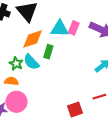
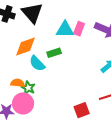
orange diamond: (33, 39) -> (25, 46), moved
green rectangle: (48, 52) -> (54, 53), turned 56
green star: (16, 64) -> (28, 88), moved

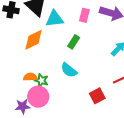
cyan triangle: (65, 30) -> (55, 19), moved
green rectangle: (54, 53) -> (74, 42), moved, turned -32
cyan semicircle: (37, 63) -> (69, 70), moved

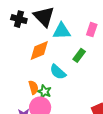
cyan semicircle: (69, 70) -> (58, 72), moved
orange semicircle: (30, 77) -> (33, 87), turned 72

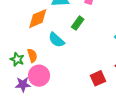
green star: (44, 92) -> (17, 59), moved

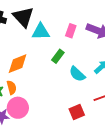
orange diamond: (38, 19) -> (18, 64), moved
cyan semicircle: (56, 40) -> (77, 74), moved

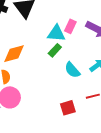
cyan triangle: (41, 32) -> (56, 33), moved

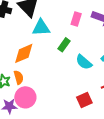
cyan triangle: (56, 33) -> (41, 28), moved

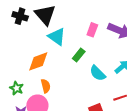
cyan triangle: (41, 28) -> (57, 37), turned 36
orange semicircle: (19, 77) -> (46, 86), moved

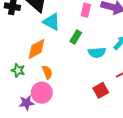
cyan semicircle: (98, 73) -> (97, 52), turned -42
green star: (16, 88) -> (18, 70), moved

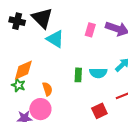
green rectangle: (76, 37) -> (78, 75), moved, turned -32
orange diamond: (37, 49) -> (23, 70), moved

